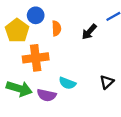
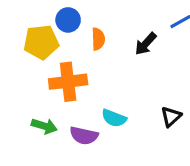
yellow pentagon: (17, 31) -> (41, 42), turned 30
green arrow: (19, 89) -> (44, 126), size x0.7

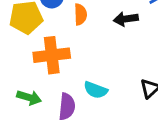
black arrow: (146, 44) -> (126, 19), turned 40
purple semicircle: (84, 136) -> (67, 107), turned -96

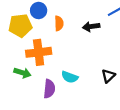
green arrow: (29, 98) -> (22, 73), moved

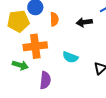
cyan semicircle: (70, 77) -> (70, 57), moved

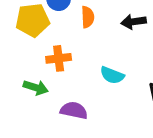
orange cross: (35, 46) -> (59, 58), size x0.7
purple semicircle: (45, 80) -> (74, 110), turned -84

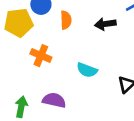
orange cross: (59, 58) -> (41, 56), turned 30
green arrow: (36, 87) -> (21, 107), moved, turned -96

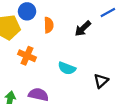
black arrow: (105, 24) -> (83, 28), turned -36

